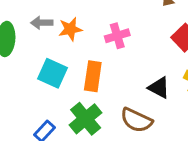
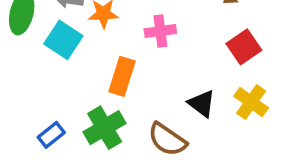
cyan square: (52, 73) -> (63, 40), moved

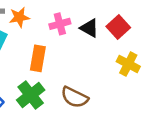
black triangle: (202, 104) -> (89, 28), moved

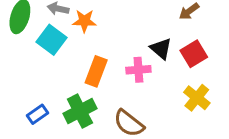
pink cross: (60, 24) -> (138, 70), moved

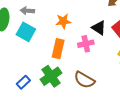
orange star: (84, 21) -> (63, 21), moved

